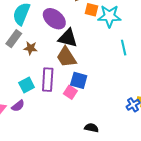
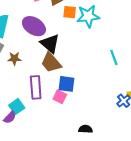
black triangle: (68, 38) -> (50, 44), turned 35
cyan line: (124, 48) -> (114, 58), moved
cyan square: (27, 85) -> (17, 107), moved

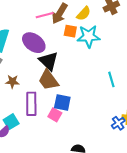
brown star: (14, 59) -> (12, 82), moved

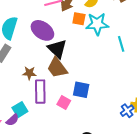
cyan line: (111, 79) -> (121, 44), moved
brown star: (12, 82) -> (29, 73), moved
blue square: (62, 103) -> (81, 90), moved

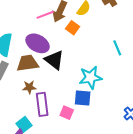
orange square: (79, 19) -> (73, 28), turned 32
cyan star: (97, 24) -> (91, 77), moved
brown trapezoid: (57, 68) -> (28, 63), moved, turned 125

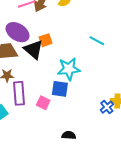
orange square: (73, 28) -> (46, 40), moved, turned 32
cyan line: (117, 48) -> (97, 41), turned -42

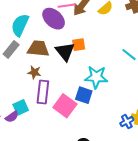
purple ellipse: (18, 32) -> (54, 19), moved
pink square: (43, 103) -> (65, 106), size x1.6

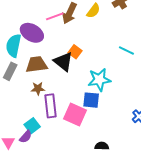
purple ellipse: (54, 19) -> (32, 33), moved
orange square: (79, 45) -> (75, 52), turned -32

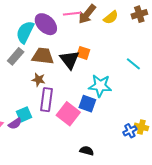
orange square: (75, 52) -> (83, 53), turned -32

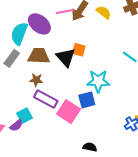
yellow semicircle: (111, 17) -> (104, 12), turned -98
purple rectangle: (47, 100) -> (46, 99), turned -65
blue square: (87, 104) -> (87, 100), turned -30

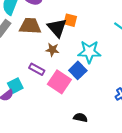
brown star: (36, 80) -> (52, 50), moved
purple rectangle: (46, 99) -> (37, 69), size x0.7
blue square: (87, 100) -> (78, 70), turned -30

